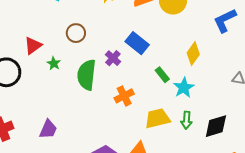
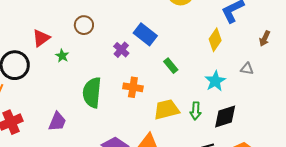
yellow diamond: (193, 54) -> (215, 40), moved
green semicircle: (87, 75) -> (92, 93), moved
cyan star: (184, 88) -> (215, 81), moved
orange cross: (124, 96) -> (133, 87), turned 36

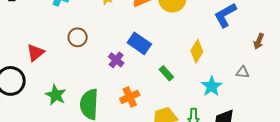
yellow diamond: (215, 40) -> (197, 51), moved
green star: (62, 56) -> (56, 95), moved, size x1.5
orange cross: (133, 87) -> (130, 97), turned -30

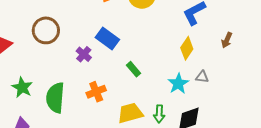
brown circle: (78, 37) -> (46, 30), size x1.4
yellow diamond: (197, 51) -> (187, 48), moved
gray triangle: (243, 72) -> (202, 77), moved

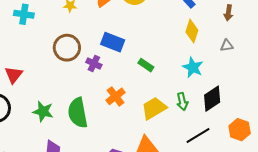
brown circle: (46, 30) -> (67, 48), moved
gray triangle: (202, 77) -> (227, 46), moved

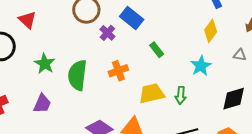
red triangle: (14, 75) -> (27, 20), turned -42
black diamond: (212, 99) -> (234, 99), moved

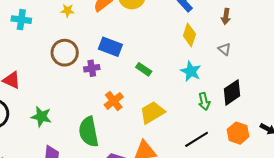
purple cross: (107, 33) -> (92, 68), turned -35
gray triangle: (240, 55) -> (224, 49), turned 48
green semicircle: (77, 75) -> (89, 132), moved
green arrow: (181, 95) -> (204, 101), moved

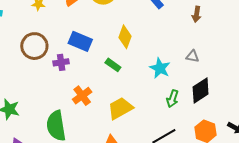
yellow diamond: (189, 35) -> (125, 37), moved
gray triangle: (224, 49) -> (193, 56), moved, turned -32
green arrow: (204, 101) -> (172, 99), turned 30

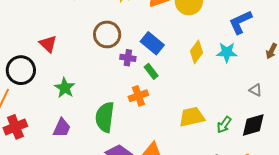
green rectangle: (113, 65) -> (151, 71), moved
cyan star: (160, 68) -> (227, 52), moved, turned 30
yellow trapezoid: (120, 108) -> (192, 117), moved

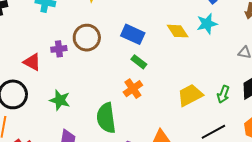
yellow diamond: (196, 52) -> (178, 31), turned -55
purple cross: (128, 58) -> (59, 49), moved

